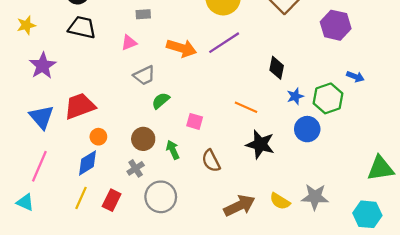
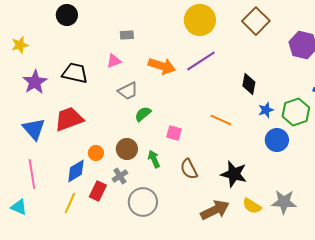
black trapezoid: (82, 27) -> (75, 73), moved
orange circle: (98, 137) -> (96, 153), moved
black star: (260, 144) -> (234, 174), moved
pink line: (39, 166) -> (32, 174), turned -32
red rectangle: (112, 200) -> (98, 191), moved

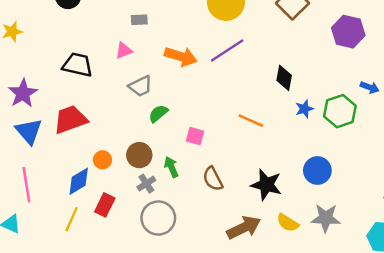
purple star: (35, 82) -> (23, 93), moved
blue circle: (277, 140) -> (317, 171), moved
gray cross: (120, 176) -> (146, 184), moved

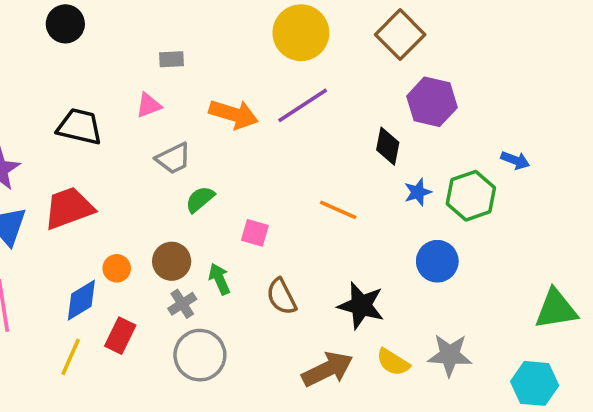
purple hexagon: (348, 32) -> (432, 102), moved
blue circle: (317, 171) -> (437, 261), moved

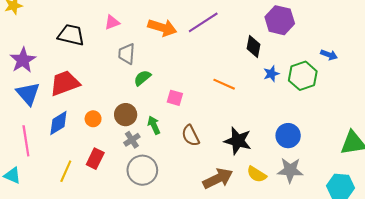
gray trapezoid: (173, 158) -> (127, 54), turned 120
blue circle: (437, 261) -> (288, 136), moved
blue diamond: (81, 300) -> (58, 123), moved

